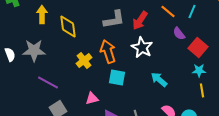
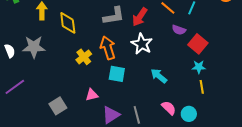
purple semicircle: (179, 33) -> (179, 30), turned -32
purple line: (48, 82) -> (15, 87), moved, turned -65

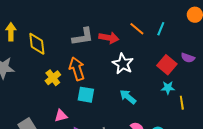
red arrow: (140, 17) -> (109, 38), turned -114
purple semicircle: (179, 30) -> (188, 58), moved
white star: (142, 44) -> (123, 64), moved
yellow line: (202, 87) -> (182, 103), moved

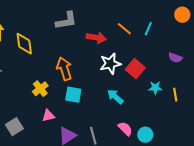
gray L-shape: (83, 37) -> (66, 21), moved
white star: (123, 64) -> (110, 64), turned 30
red square: (167, 65) -> (135, 69), moved
yellow cross: (53, 78) -> (40, 89), moved
yellow line: (182, 103) -> (175, 95), moved

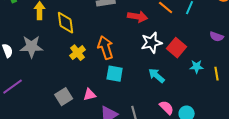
yellow cross: (40, 89) -> (78, 53), moved
gray square: (14, 127) -> (64, 97), moved

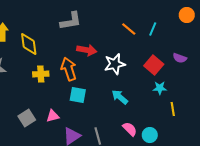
red arrow: (138, 17) -> (87, 50), moved
red square: (177, 48) -> (154, 65), moved
yellow cross: (78, 53) -> (41, 74), turned 35
yellow line: (217, 74) -> (173, 109), moved

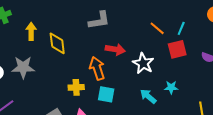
white star: (115, 64) -> (143, 63), turned -30
red square: (154, 65) -> (177, 49), moved, turned 36
yellow cross: (41, 74) -> (76, 87), moved
cyan star: (160, 88) -> (171, 87), moved

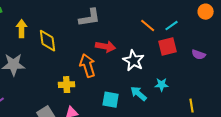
cyan line: (181, 28) -> (172, 26), turned 32
cyan square: (106, 94) -> (111, 100), moved

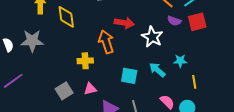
red square: (168, 47) -> (197, 22), moved
purple semicircle: (199, 55) -> (174, 21), moved
yellow line: (192, 106) -> (194, 82), moved

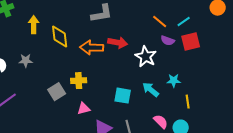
gray star: (32, 41) -> (26, 61), size x0.6
orange arrow: (106, 42) -> (92, 48), moved, turned -70
gray square: (64, 91) -> (57, 92), moved

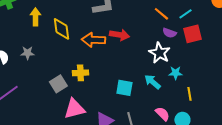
white star: (146, 57) -> (159, 53), moved
pink triangle: (84, 109) -> (74, 109), moved, size x1.6

